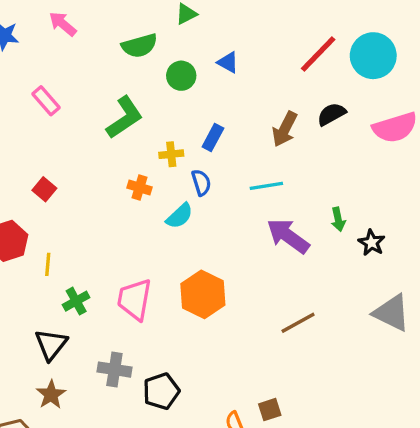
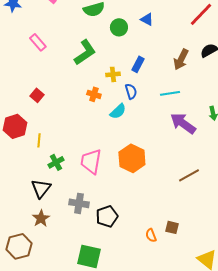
brown square: (270, 410) -> (172, 227), turned 32

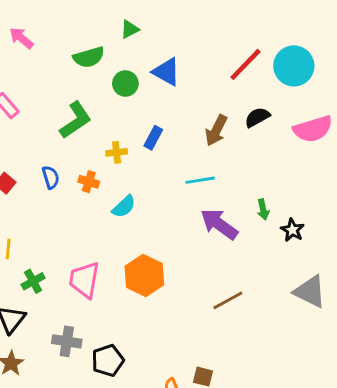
blue triangle: (147, 19) -> (166, 72), size x1.5
blue semicircle: (131, 91) -> (51, 177), moved

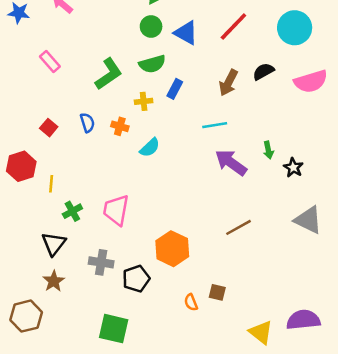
green semicircle: (89, 57) -> (152, 64), moved
red line: (246, 64) -> (233, 27), moved
green circle: (125, 84) -> (151, 27), moved
orange hexagon: (144, 275) -> (172, 249), moved

